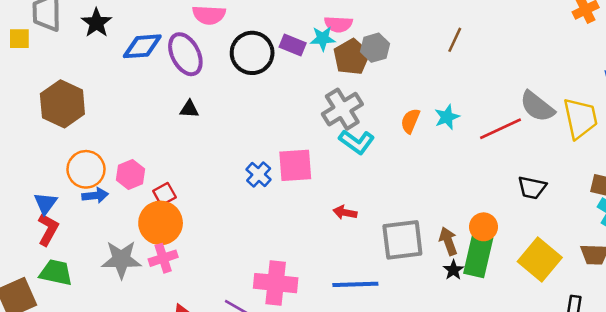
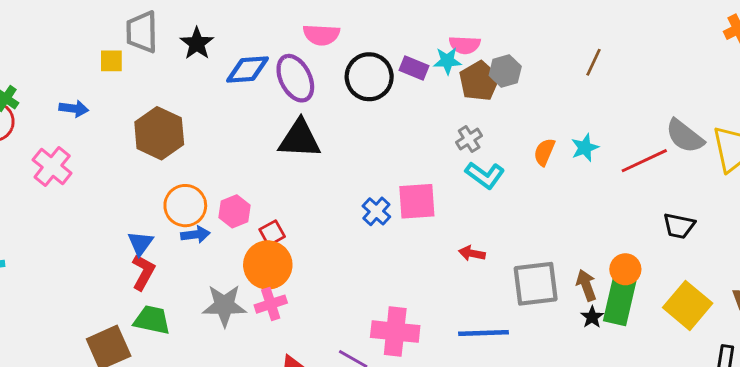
black triangle: (189, 109) -> (300, 139), size x2.0
gray cross: (342, 109) -> (469, 139), size x0.6

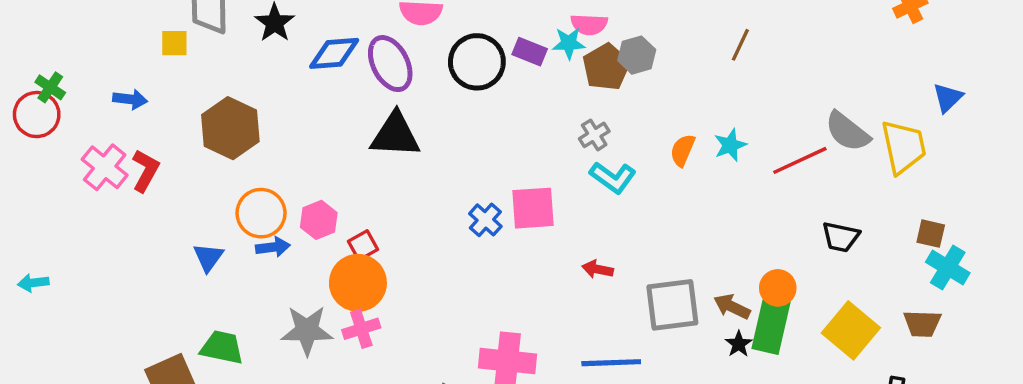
red L-shape: (143, 272) -> (145, 171), moved
brown arrow: (586, 285) -> (732, 307), turned -44

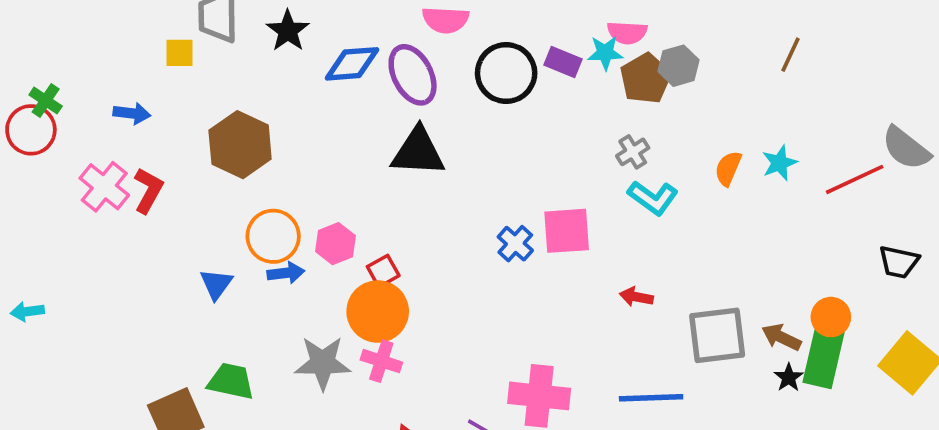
pink cross: (361, 329) -> (381, 361), turned 36

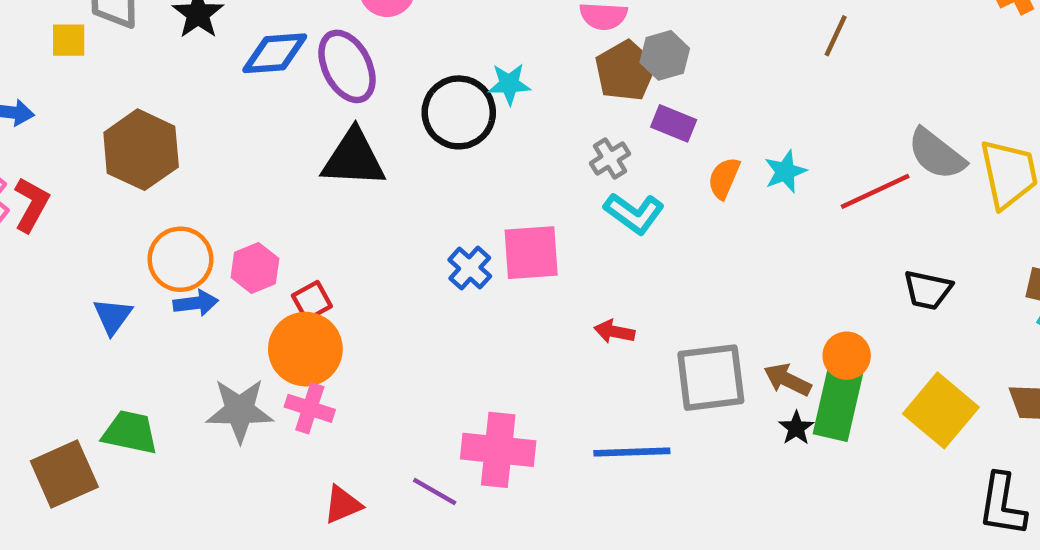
cyan star: (605, 53) -> (509, 84), moved
brown line: (790, 55) -> (836, 36), moved
purple rectangle: (563, 62) -> (674, 123), moved
black circle: (506, 73) -> (459, 112), moved

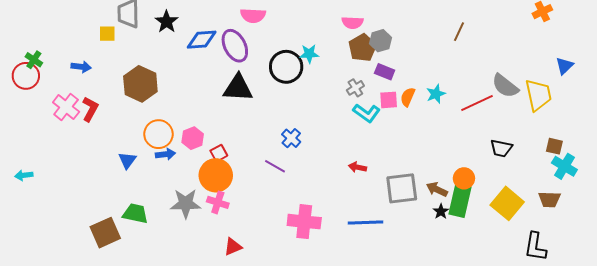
pink square: (531, 253) -> (389, 100), moved, size x0.7
purple line: (435, 492) -> (275, 166), moved

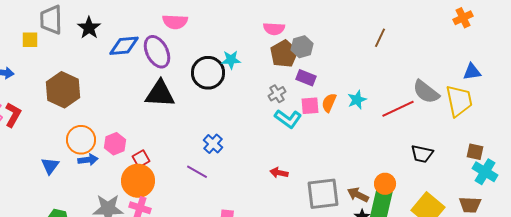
blue triangle: (564, 66) -> (472, 72), moved, turned 36

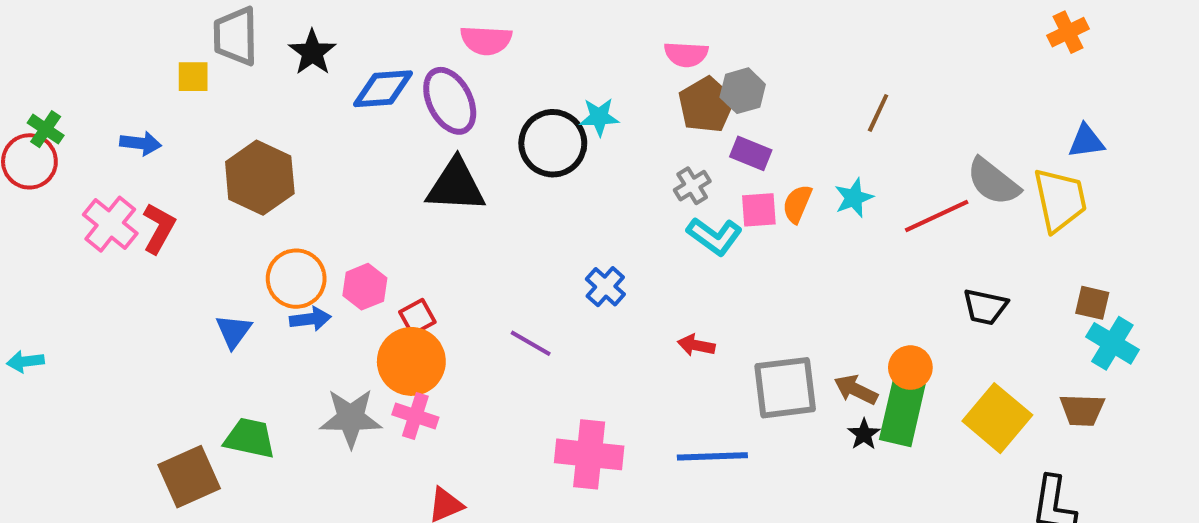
brown line: (380, 38) -> (878, 113), moved
blue cross: (213, 144) -> (605, 287), moved

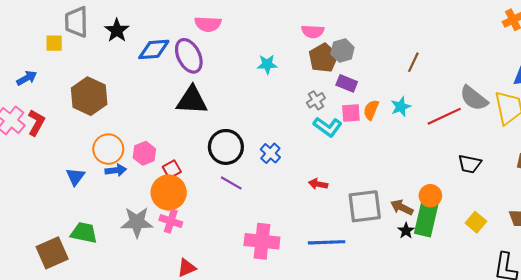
blue arrow: (141, 143) -> (27, 78), turned -36
black circle: (553, 143) -> (226, 147), moved
yellow square: (997, 418) -> (476, 222), size x0.6

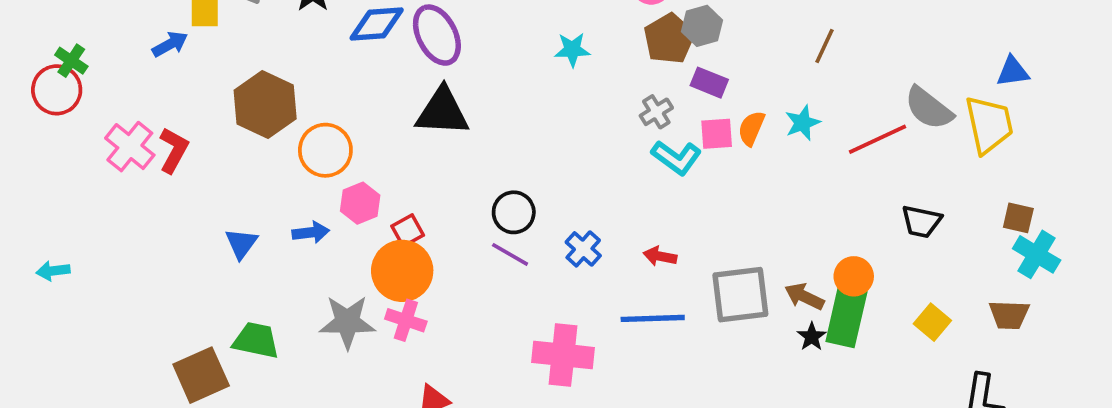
blue arrow: (27, 78) -> (170, 44), moved
black circle: (226, 147) -> (514, 212), moved, size x0.7
orange circle: (108, 149) -> (325, 150), moved
blue cross: (270, 153) -> (583, 249), moved
blue line: (327, 242) -> (653, 318), moved

